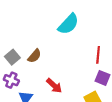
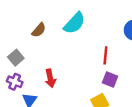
brown semicircle: (34, 56) -> (39, 30), moved
red arrow: (54, 86) -> (50, 78), moved, turned 35

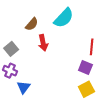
red arrow: (50, 78) -> (43, 43), moved
purple square: (110, 79) -> (85, 68), moved

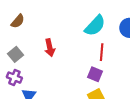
cyan semicircle: (64, 18) -> (95, 26), moved
brown semicircle: (32, 24) -> (18, 21), moved

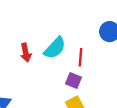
cyan semicircle: (95, 26) -> (55, 48), moved

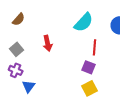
cyan semicircle: (55, 48) -> (84, 22), moved

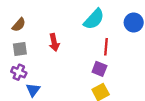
brown semicircle: (19, 19) -> (19, 25), moved
gray square: (17, 49) -> (20, 49), turned 32

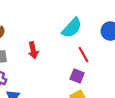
red line: (106, 47) -> (84, 55), turned -35

